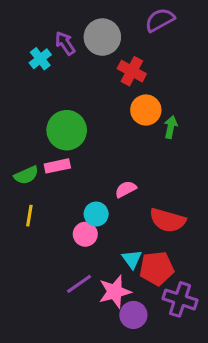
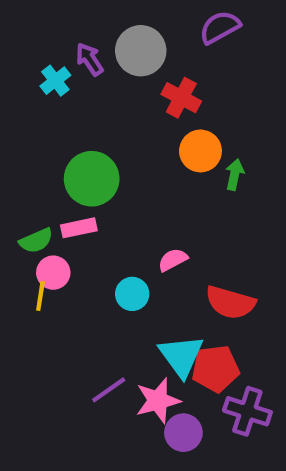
pink circle: (85, 234) -> (53, 273), moved
cyan triangle: (132, 259) -> (181, 356), size x1.6

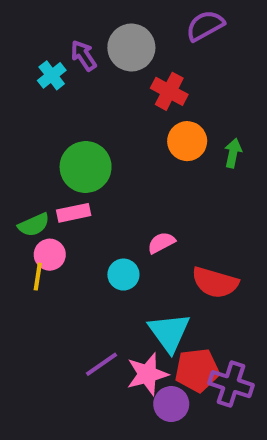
green arrow: (235, 174) -> (233, 153), moved
red pentagon: (215, 369) -> (197, 370), moved

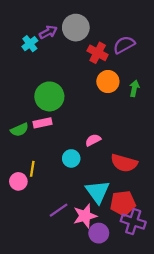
purple semicircle: (205, 26) -> (124, 45), moved
purple arrow: (84, 55) -> (48, 32), turned 96
pink circle: (50, 255) -> (18, 181), moved
yellow line: (38, 277) -> (32, 169), moved
red pentagon: (197, 370) -> (123, 203), moved

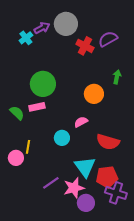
orange circle: (108, 82) -> (94, 94), moved
green semicircle: (20, 130) -> (17, 113), turned -112

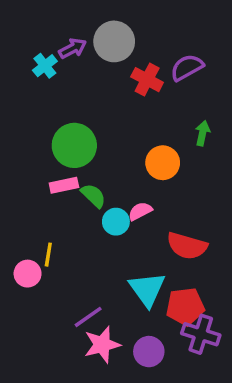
green semicircle: (17, 113) -> (93, 196), moved
cyan circle: (62, 138) -> (116, 222), moved
pink star: (74, 188) -> (102, 345), moved

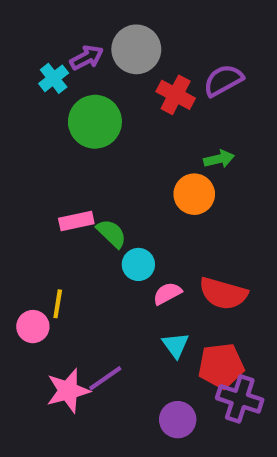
green arrow: (203, 133) -> (219, 159), moved, turned 65
green circle: (74, 145) -> (95, 122), moved
pink semicircle: (140, 211) -> (167, 293), moved
cyan triangle: (147, 289) -> (176, 345), size x0.6
pink star: (102, 345) -> (68, 391), moved

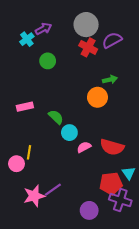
gray circle: (136, 49) -> (86, 25), moved
green circle: (95, 122) -> (48, 61), size x0.6
pink rectangle: (76, 221) -> (25, 107), moved
cyan triangle: (176, 345) -> (129, 173), moved

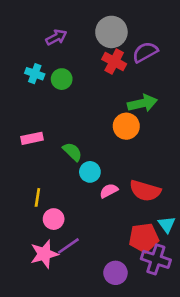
cyan cross: (27, 39) -> (35, 74), moved, turned -32
green arrow: (110, 80) -> (142, 103), size x1.5
pink circle: (16, 164) -> (54, 219), moved

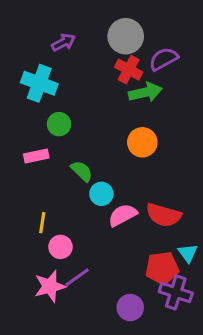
cyan cross: (35, 74) -> (39, 83), size x1.6
green circle: (62, 79) -> (59, 124), moved
green arrow: (142, 103) -> (145, 92), moved
pink semicircle: (109, 191) -> (123, 215), size x1.4

